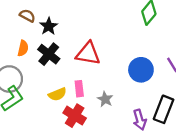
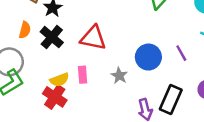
gray star: (105, 99) -> (119, 76), moved
red cross: (75, 116) -> (55, 97), moved

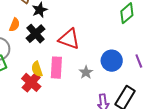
pink rectangle: (83, 75) -> (56, 68), size x1.5
yellow semicircle: (59, 80) -> (37, 69), turned 84

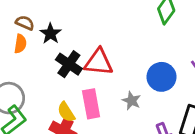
orange semicircle: (14, 25) -> (20, 44), moved
black cross: (36, 34) -> (69, 64), moved

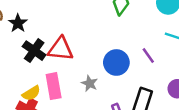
yellow semicircle: (66, 112) -> (31, 93), turned -90

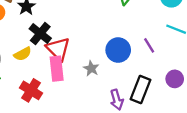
red triangle: (61, 49) -> (58, 49), moved, turned 35
yellow semicircle: (31, 93) -> (23, 54), moved

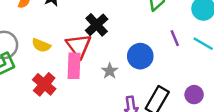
black cross: (40, 34) -> (97, 25), moved
purple line: (149, 45) -> (175, 38), moved
yellow semicircle: (23, 54) -> (41, 45), turned 42

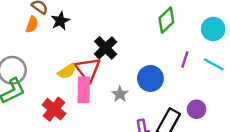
purple line: (175, 38) -> (185, 59), turned 42
yellow semicircle: (41, 45) -> (67, 71), moved, turned -54
purple circle: (194, 95) -> (197, 109), moved

